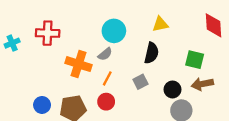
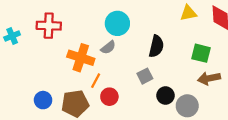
yellow triangle: (160, 24) -> (188, 13), moved
orange line: (107, 78) -> (96, 81), moved
black circle: (172, 89) -> (165, 96), moved

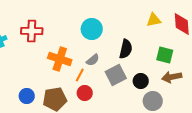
gray semicircle: (108, 47) -> (93, 60), moved
gray square: (145, 76) -> (116, 75), size x1.5
orange line: (96, 81) -> (80, 75), moved
black circle: (165, 96) -> (141, 81), moved

